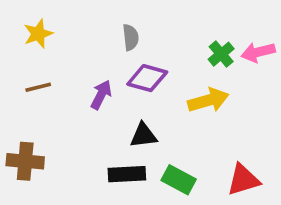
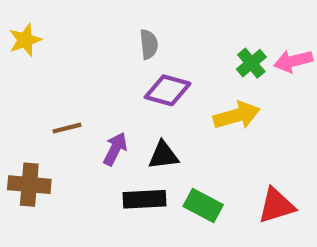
yellow star: (38, 34) -> (25, 40), moved
brown line: (38, 87) -> (67, 128), moved
purple arrow: (101, 95) -> (115, 149), moved

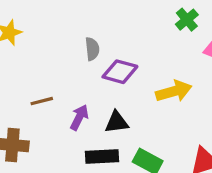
gray semicircle: (149, 44) -> (92, 49), moved
green cross: (251, 63) -> (187, 20), moved

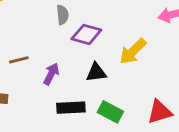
yellow arrow: (174, 91) -> (133, 51), turned 152
black triangle: (117, 122) -> (96, 72), moved

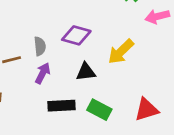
gray semicircle: (62, 15) -> (40, 46), moved

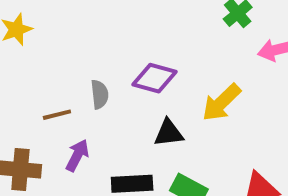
purple arrow: (43, 73) -> (77, 155), moved

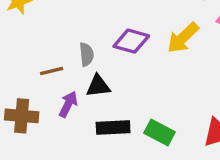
yellow arrow: (221, 103) -> (183, 38), moved
black triangle: (169, 133) -> (98, 86), moved

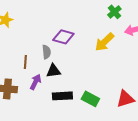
purple diamond: (131, 41) -> (63, 37), moved
brown line: (52, 71) -> (25, 62), turned -72

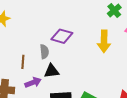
yellow arrow: (104, 42) -> (104, 41), turned -45
purple arrow: (35, 82) -> (33, 82), turned 42

